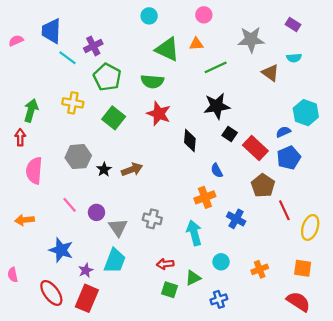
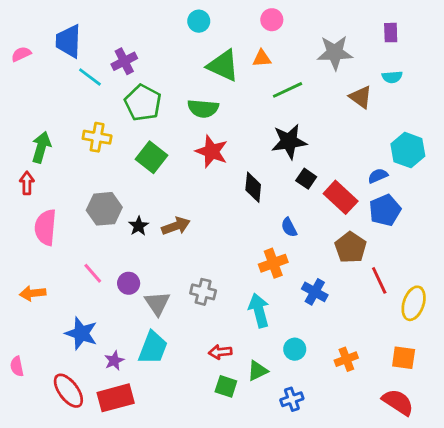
purple rectangle: (293, 25) -> (391, 33), turned 56
red rectangle: (87, 298) -> (116, 398), turned 52

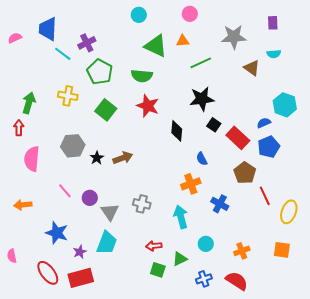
red semicircle: (398, 402) -> (237, 281), moved

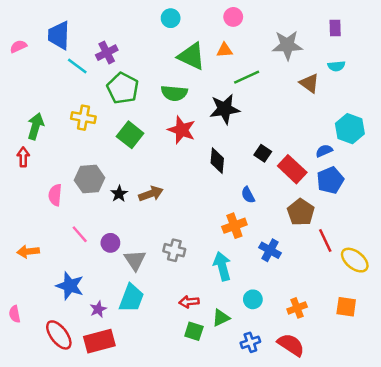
black star: (202, 99) -> (225, 109), moved
pink semicircle: (32, 159) -> (55, 195), moved, size x0.7
yellow ellipse: (289, 212) -> (355, 260), turned -70

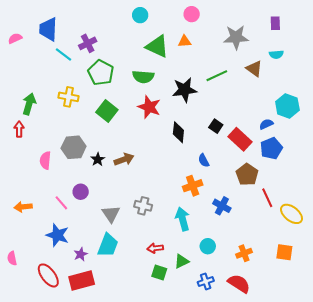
green line: (247, 77) -> (217, 76), moved
pink line: (80, 234) -> (61, 203), moved
purple circle: (110, 243) -> (81, 192), moved

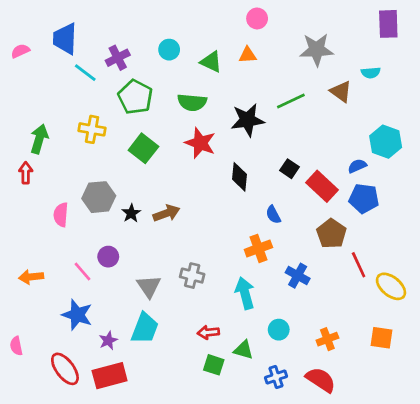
cyan circle: (140, 15) -> (169, 50), moved
purple rectangle: (275, 23) -> (388, 24), moved, size x1.5
green triangle: (157, 46) -> (211, 62), size x0.7
blue pentagon: (271, 148) -> (364, 198), turned 30
green triangle: (182, 261) -> (244, 350), turned 42

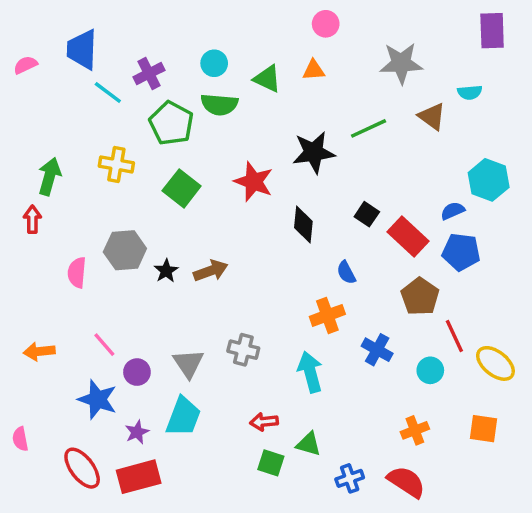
green semicircle: (192, 102) -> (219, 104), moved
purple circle: (108, 257) -> (137, 372), moved
cyan circle: (279, 330) -> (430, 370), moved

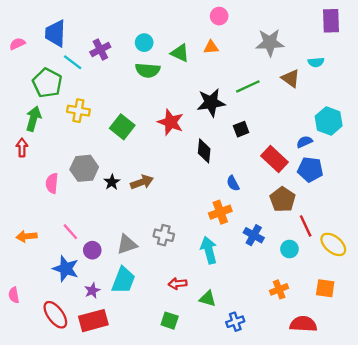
green pentagon: (171, 123) -> (47, 83), moved
black square: (367, 214) -> (241, 129), moved, turned 35
gray triangle: (188, 363) -> (127, 244), turned 45
green square: (271, 463) -> (170, 321), moved
red semicircle: (406, 482) -> (303, 324), moved, turned -30

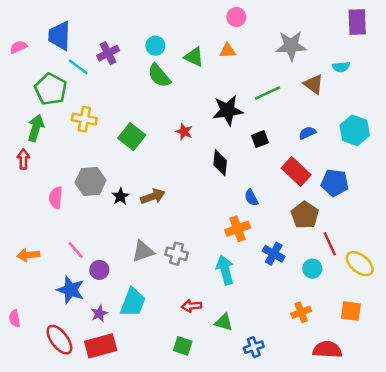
green semicircle: (148, 70) -> (159, 76), turned 45
red star: (171, 122) -> (184, 132), size x0.6
blue semicircle: (304, 142) -> (307, 133), moved
gray triangle: (127, 244) -> (143, 251), moved

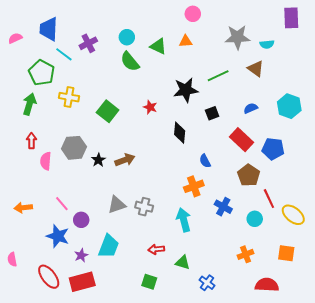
cyan semicircle: (341, 67) -> (267, 44), moved
red arrow: (23, 159) -> (31, 141), moved
blue cross: (254, 347) -> (207, 283), turned -35

